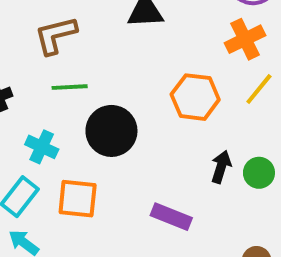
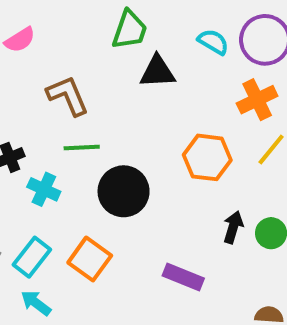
brown L-shape: (56, 35) -> (68, 96), turned 81
cyan cross: (42, 147) -> (44, 189), moved
orange square: (78, 199) -> (90, 259), turned 30

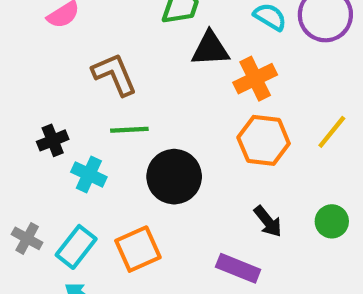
orange cross: (257, 100) -> (255, 79), moved
black arrow: (233, 227) -> (268, 221), moved, turned 124
orange square: (90, 259) -> (138, 249), turned 30

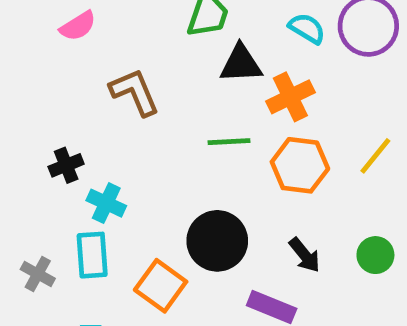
green line: (129, 130) -> (229, 142), moved
black circle: (174, 177) -> (217, 241), moved
cyan rectangle: (76, 247) -> (92, 255), moved, turned -42
orange square: (138, 249) -> (161, 286), turned -30

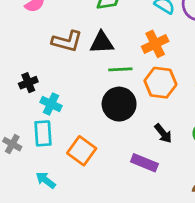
black triangle: (241, 64) -> (102, 43), moved
brown L-shape: (135, 92) -> (67, 41), turned 128
black circle: (217, 241) -> (119, 104), moved

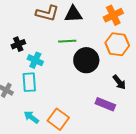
green line: (120, 69) -> (67, 41), moved
orange square: (82, 151) -> (58, 119), moved

